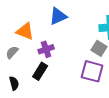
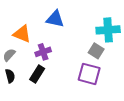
blue triangle: (58, 16) -> (55, 19), turned 36
black semicircle: (14, 83) -> (10, 76), moved

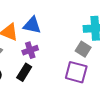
blue triangle: (55, 19) -> (32, 25), moved

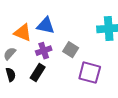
gray square: (83, 49) -> (71, 50), moved

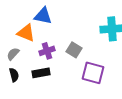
blue triangle: (46, 26) -> (43, 16), moved
black rectangle: (38, 73) -> (41, 73), turned 48

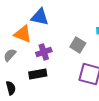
gray square: (74, 50) -> (78, 45), moved
black semicircle: (14, 75) -> (11, 88), moved

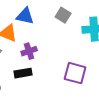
gray square: (78, 45) -> (63, 15), moved

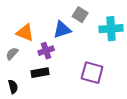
blue triangle: (25, 16) -> (62, 30), moved, turned -30

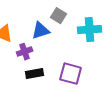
black rectangle: (40, 73) -> (35, 74), moved

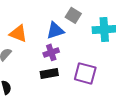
purple cross: (25, 52) -> (51, 52), moved

